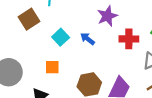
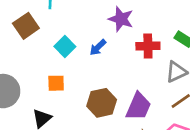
purple star: (107, 16) -> (121, 19), turned -30
blue arrow: (88, 39) -> (98, 47), turned -80

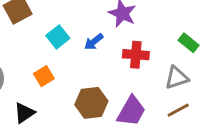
red cross: (148, 46) -> (136, 55), moved
orange square: (56, 83) -> (44, 76), turned -36

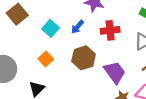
brown hexagon: (91, 103) -> (84, 58), moved
purple trapezoid: (131, 111) -> (115, 72), turned -55

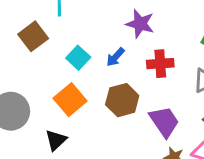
orange square: (46, 59) -> (70, 100), size x1.5

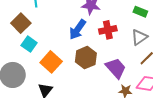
blue arrow: (115, 57) -> (77, 30), size x1.5
cyan square: (78, 58) -> (29, 44), moved

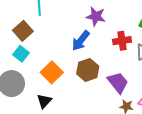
red cross: (108, 30) -> (122, 41), moved
cyan square: (29, 44) -> (21, 54), moved

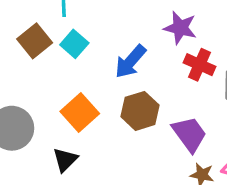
purple star: (96, 16) -> (180, 28), moved
red cross: (122, 41) -> (199, 65), turned 30
cyan square: (21, 54) -> (74, 44), moved

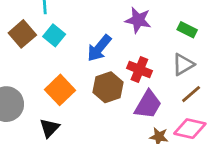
red cross: (199, 65) -> (139, 69), moved
purple trapezoid: (189, 134) -> (148, 105), turned 68

